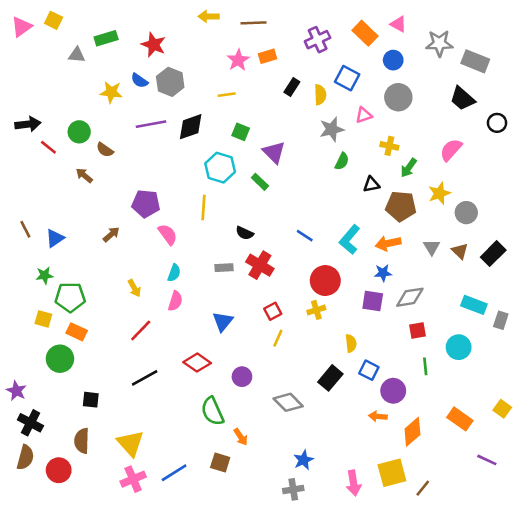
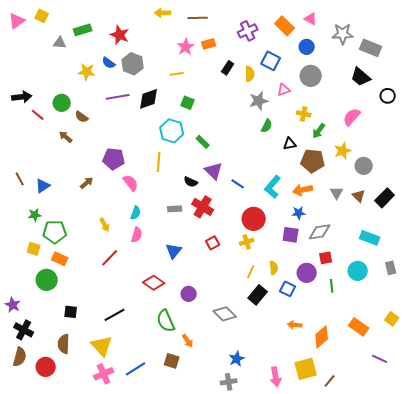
purple triangle: (274, 152) -> (214, 171), moved
gray rectangle: (501, 320) -> (391, 268), moved, turned -32
yellow line: (278, 338) -> (251, 272), moved
black line: (145, 378) -> (115, 315), moved
purple circle: (393, 391) -> (307, 273), moved

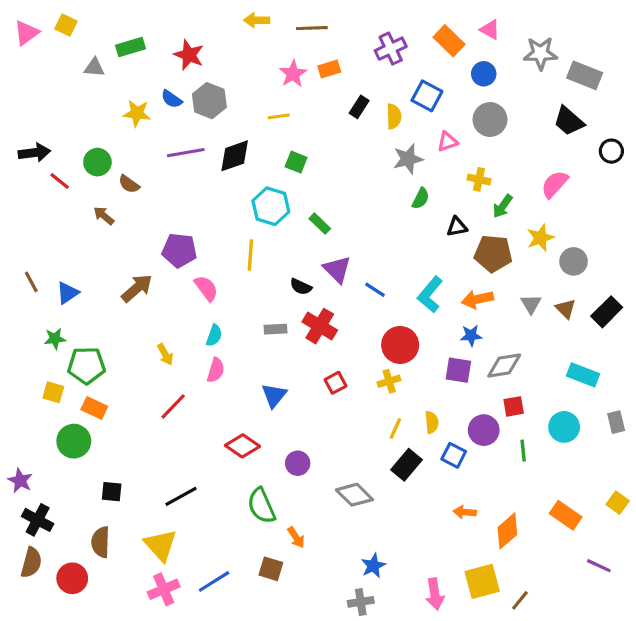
brown arrow: (87, 183) -> (137, 288), size x1.5

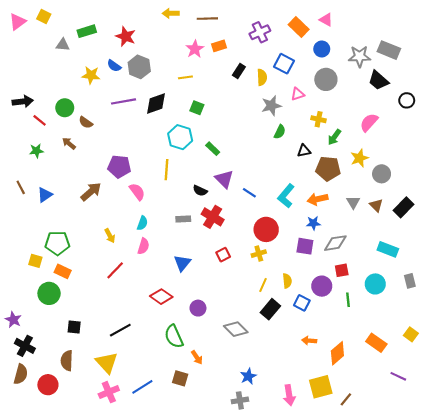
gray star: (540, 53) -> (360, 56), moved
green star: (55, 339) -> (36, 151), moved

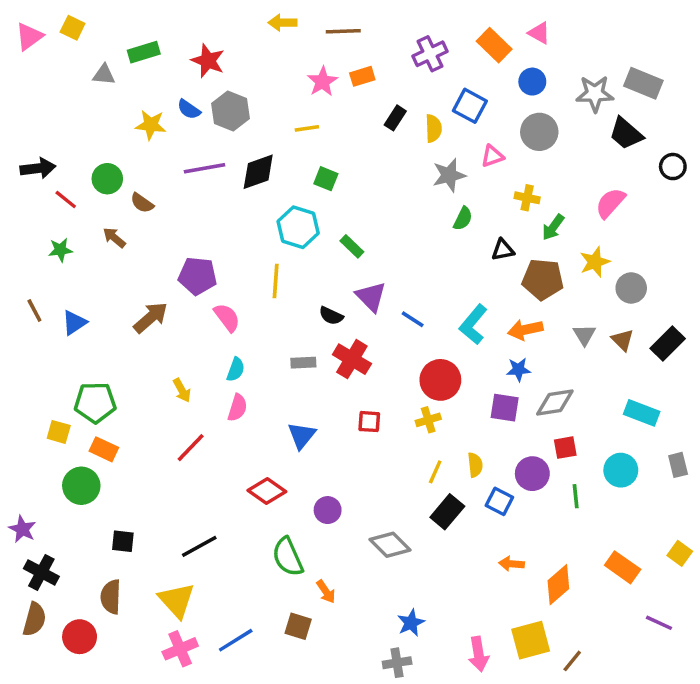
red square: (223, 255) -> (369, 422), turned 32

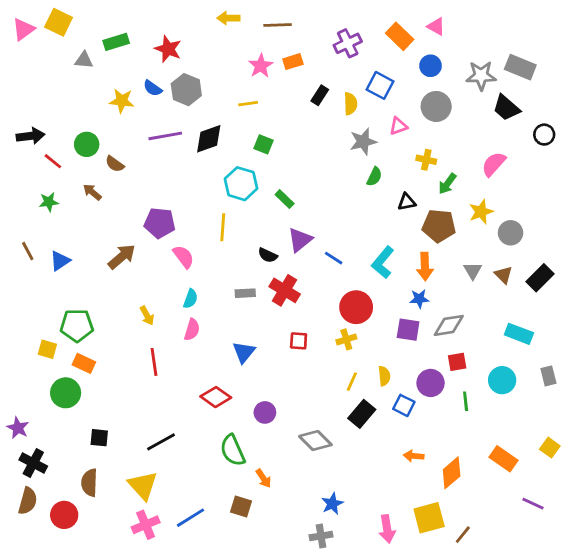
yellow square: (73, 28) -> (59, 22), size x1.4
purple triangle: (371, 297) -> (300, 240), turned 36
orange arrow: (525, 330) -> (425, 266), turned -80
red line: (191, 448) -> (154, 362), turned -52

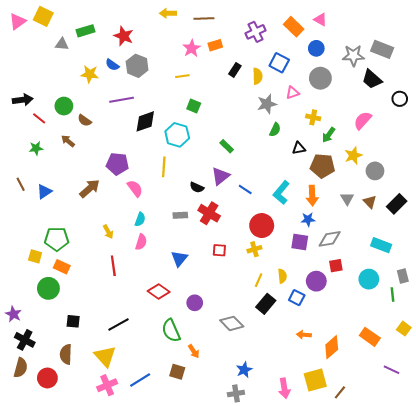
black diamond: (209, 139) -> (145, 121), moved
green rectangle: (285, 199) -> (227, 146), moved
green line: (466, 401) -> (393, 295), moved

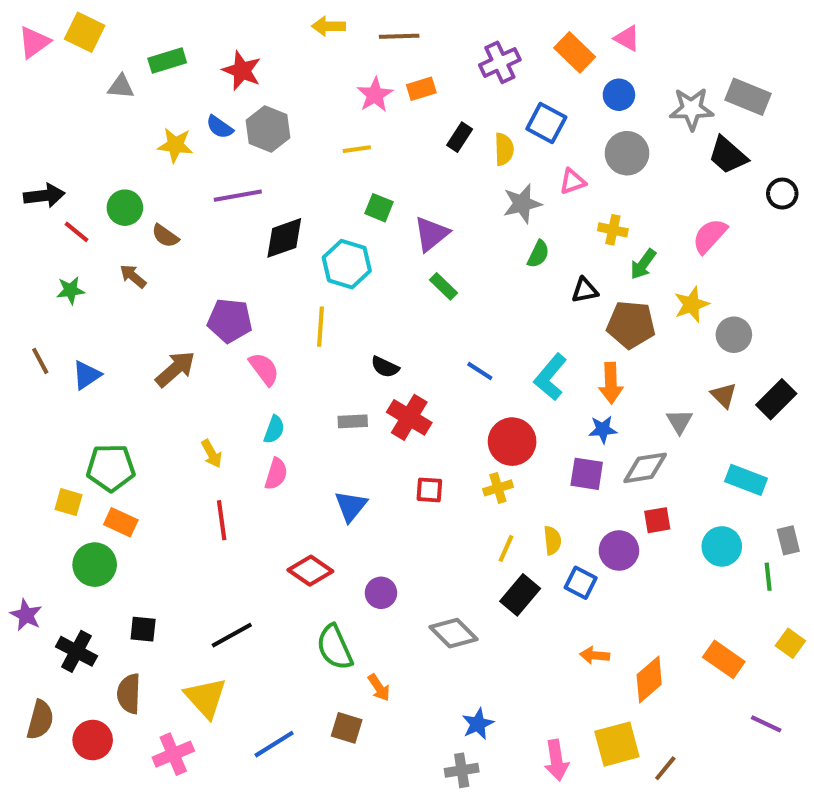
purple triangle: (220, 176) -> (431, 234), moved
gray triangle: (347, 199) -> (679, 421), moved
black cross: (25, 340) -> (76, 651), moved
pink cross: (107, 385) -> (173, 754), moved

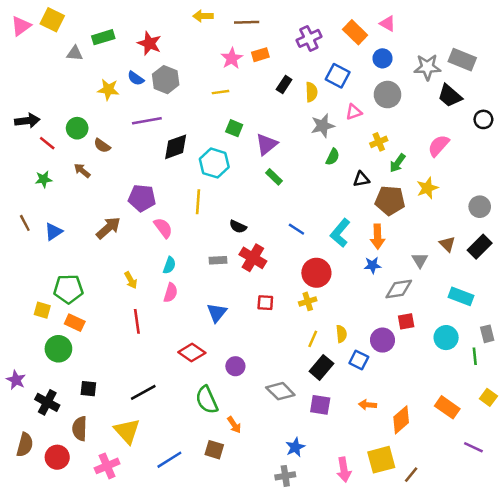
yellow cross: (613, 230) -> (379, 142), turned -35
gray circle: (734, 335) -> (480, 207), moved
purple square: (587, 474) -> (320, 405), moved

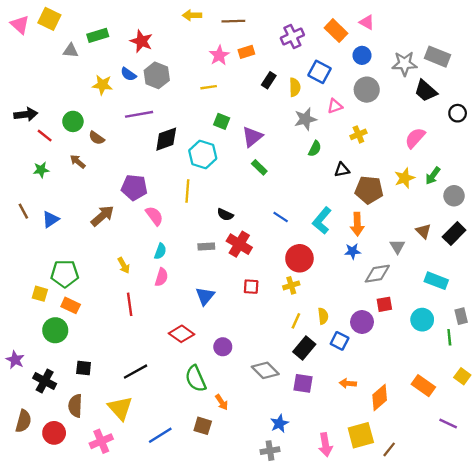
pink triangle: (21, 26) -> (20, 25), turned -42
green arrow: (397, 163) -> (433, 176), moved

